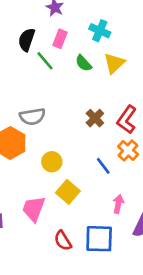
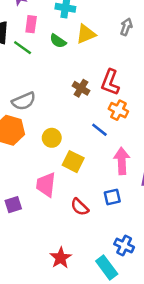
yellow triangle: (114, 63) -> (86, 34), turned 35
pink arrow: (118, 204) -> (122, 161), size x1.5
blue square: (99, 239) -> (112, 197), size x0.6

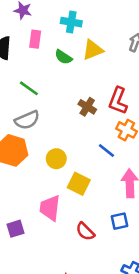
green line: (23, 48) -> (29, 88), moved

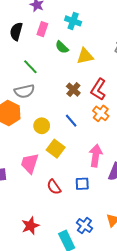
yellow triangle: (93, 50) -> (85, 56), moved
blue line: (106, 151) -> (71, 121), moved

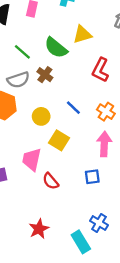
green semicircle: (62, 47) -> (56, 48), moved, size x1.5
brown cross: (73, 90) -> (45, 75), moved
orange cross: (101, 113) -> (106, 112), moved
red semicircle: (54, 187) -> (51, 181), moved

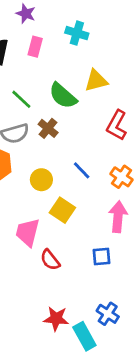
red star: (39, 229) -> (56, 319), moved, turned 30

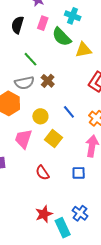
green semicircle: (63, 96) -> (62, 37), moved
pink trapezoid: (28, 232) -> (23, 139), moved
red star: (56, 319) -> (44, 214), turned -30

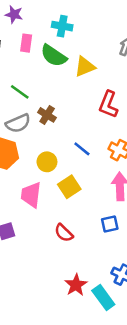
yellow square: (54, 139) -> (69, 187), turned 30

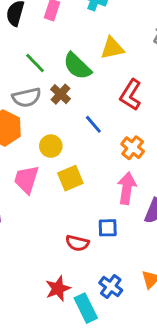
green semicircle: (54, 56) -> (77, 66), moved
blue line: (82, 149) -> (93, 124), moved
red semicircle: (64, 233) -> (77, 243), moved, turned -42

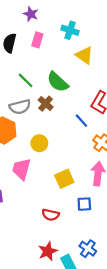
yellow triangle: (112, 48) -> (84, 55), moved, turned 48
blue line: (93, 124) -> (81, 121), moved
yellow square: (70, 178) -> (64, 179), moved
red semicircle: (77, 243) -> (51, 215), moved

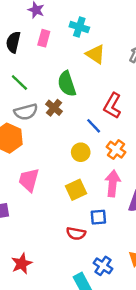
green line: (26, 80) -> (19, 82), moved
green semicircle: (58, 82) -> (67, 84), turned 30
yellow circle: (39, 143) -> (81, 152), moved
red semicircle: (51, 215) -> (76, 234), moved
red star: (48, 251) -> (22, 264), moved

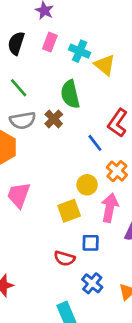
cyan cross: (79, 27) -> (80, 51), moved
yellow circle: (81, 152) -> (87, 185), moved
blue cross: (103, 266) -> (92, 283), moved

